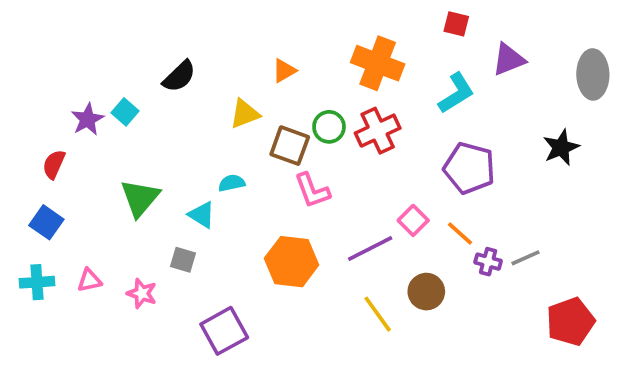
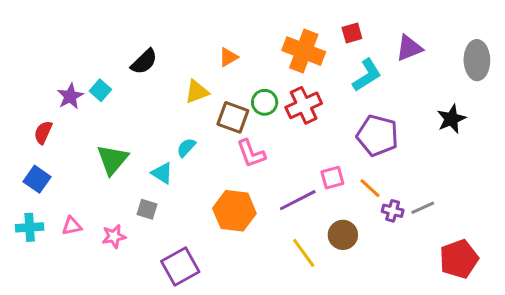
red square: (456, 24) -> (352, 33), moved, turned -30
cyan semicircle: (232, 183) -> (186, 148), turned -35
pink square: (413, 220) -> (332, 178), turned 30
pink star: (142, 293) -> (114, 236), turned -30

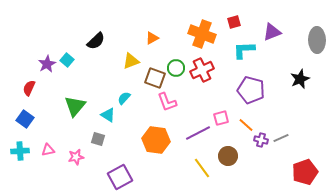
cyan L-shape: (367, 75) -> (244, 50), turned -150

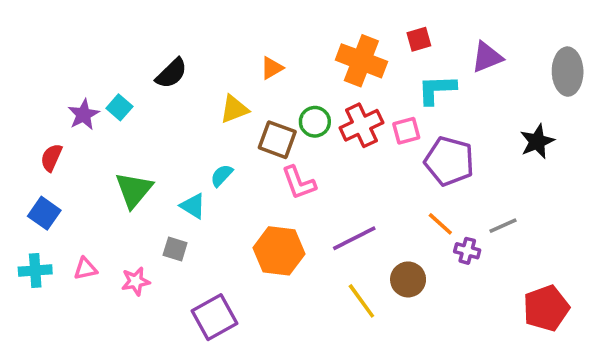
pink square: (221, 118) -> (406, 131), moved
gray line: (281, 138) -> (503, 226), moved

